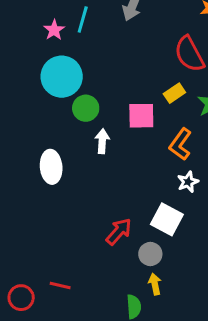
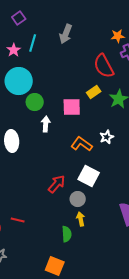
orange L-shape: (180, 144) -> (82, 144), moved, turned 90
white star: (188, 182) -> (107, 137), moved

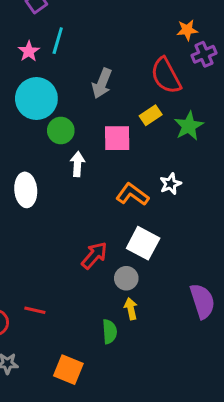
gray arrow: (66, 34) -> (102, 83), moved
orange square: (55, 266) -> (68, 370), moved

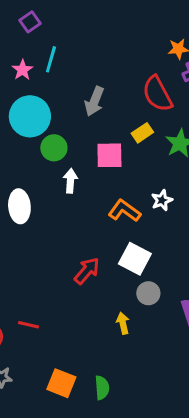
gray circle: (126, 278) -> (148, 293), moved
green semicircle: (110, 332) -> (102, 388), moved

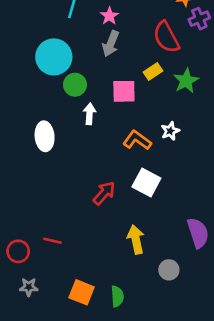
pink star: (22, 70) -> (109, 16), moved
gray circle: (148, 293) -> (169, 270), moved
yellow arrow: (123, 323) -> (136, 239), size x1.5

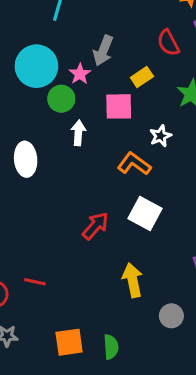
pink star: (109, 16) -> (80, 74), moved
red semicircle: (166, 37) -> (168, 43), size x0.7
yellow rectangle: (153, 71) -> (142, 77), moved
white star: (170, 131) -> (161, 136), moved
orange square: (82, 292) -> (69, 342), turned -30

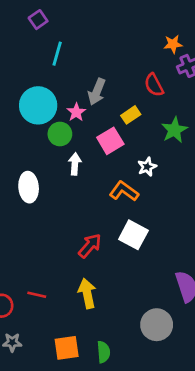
pink square: (119, 106) -> (110, 141), turned -30
yellow arrow: (133, 280) -> (87, 293), moved
gray circle: (171, 316) -> (157, 325), size x1.5

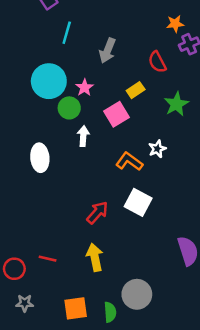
gray arrow: (97, 92) -> (108, 51), moved
white star: (147, 167) -> (157, 149), moved
gray circle: (157, 325) -> (137, 294), moved

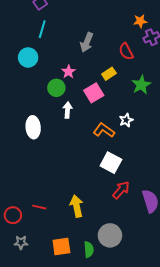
cyan line: (67, 33) -> (42, 29), moved
cyan circle: (49, 81) -> (28, 57), moved, size x0.7
red arrow: (97, 213) -> (121, 190), moved

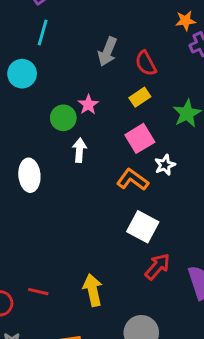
red semicircle: (126, 51) -> (146, 63), moved
pink star: (68, 72) -> (88, 105), moved
pink square: (94, 93) -> (140, 138), moved

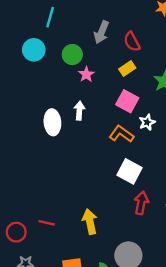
green circle: (63, 118) -> (72, 55), moved
pink square: (140, 138) -> (127, 101), turned -30
white ellipse: (29, 175) -> (52, 122), moved
red arrow: (157, 266) -> (141, 203), turned -30

